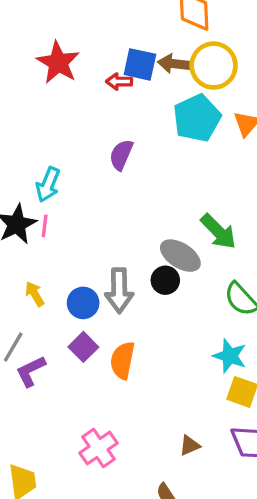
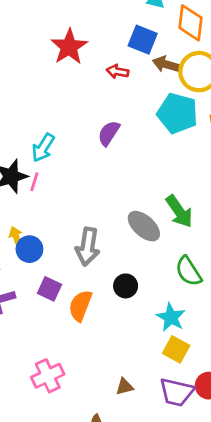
blue square: (140, 64) -> (143, 40), moved
cyan pentagon: (197, 118) -> (177, 113), turned 30
black circle: (165, 280) -> (126, 286), moved
blue circle: (83, 303) -> (29, 249), moved
purple square: (83, 347) -> (49, 289), turned -30

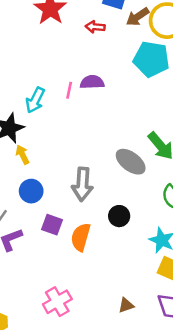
brown arrow: (166, 64) -> (138, 17), turned -45
purple semicircle: (109, 133) -> (92, 82), turned 60
pink line: (34, 182) -> (69, 90), moved
yellow arrow: (16, 237) -> (22, 155), moved

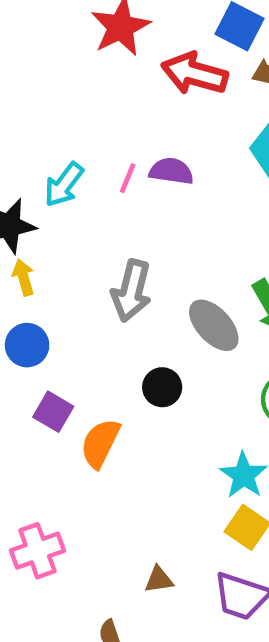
red arrow: (95, 27) -> (194, 74), size x1.8
gray arrow: (82, 184) -> (131, 291), moved
black circle: (119, 216) -> (162, 387), moved

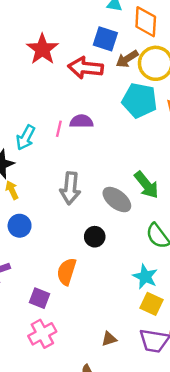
purple square: (53, 412) -> (39, 298), moved

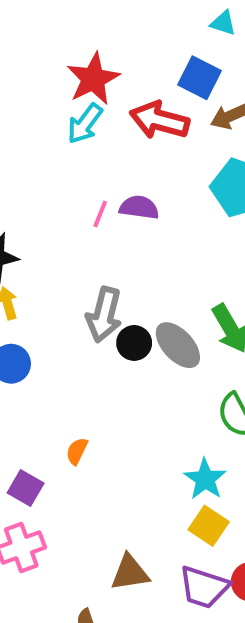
cyan arrow: (26, 138) -> (85, 124), moved
black circle: (95, 237) -> (134, 343), moved
orange semicircle: (67, 272) -> (77, 451), size x0.6
brown triangle: (109, 339) -> (130, 573), size x1.5

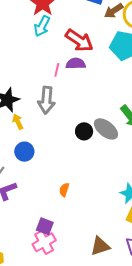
red arrow: (159, 120) -> (79, 40), moved, turned -152
gray arrow: (104, 315) -> (46, 100), moved
purple square: (26, 488) -> (45, 226), moved

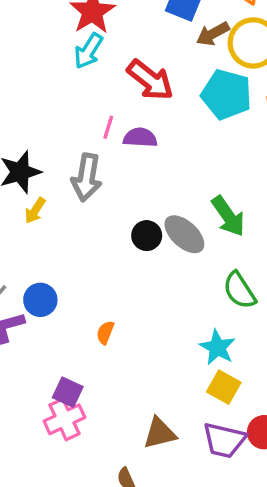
purple semicircle: (76, 64) -> (140, 138), moved
yellow arrow: (18, 122) -> (35, 211), turned -126
blue circle: (24, 152) -> (40, 300), moved

